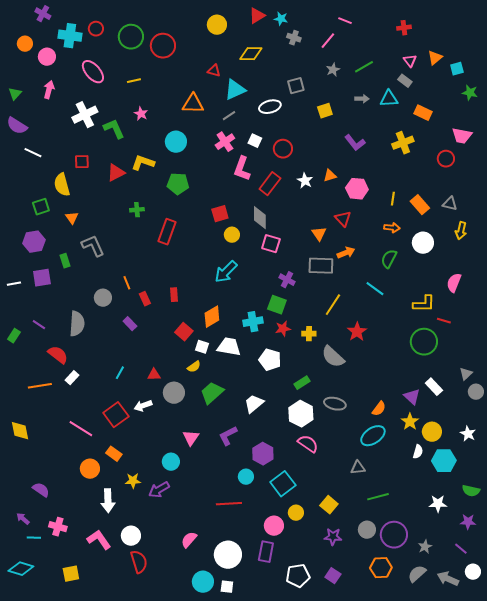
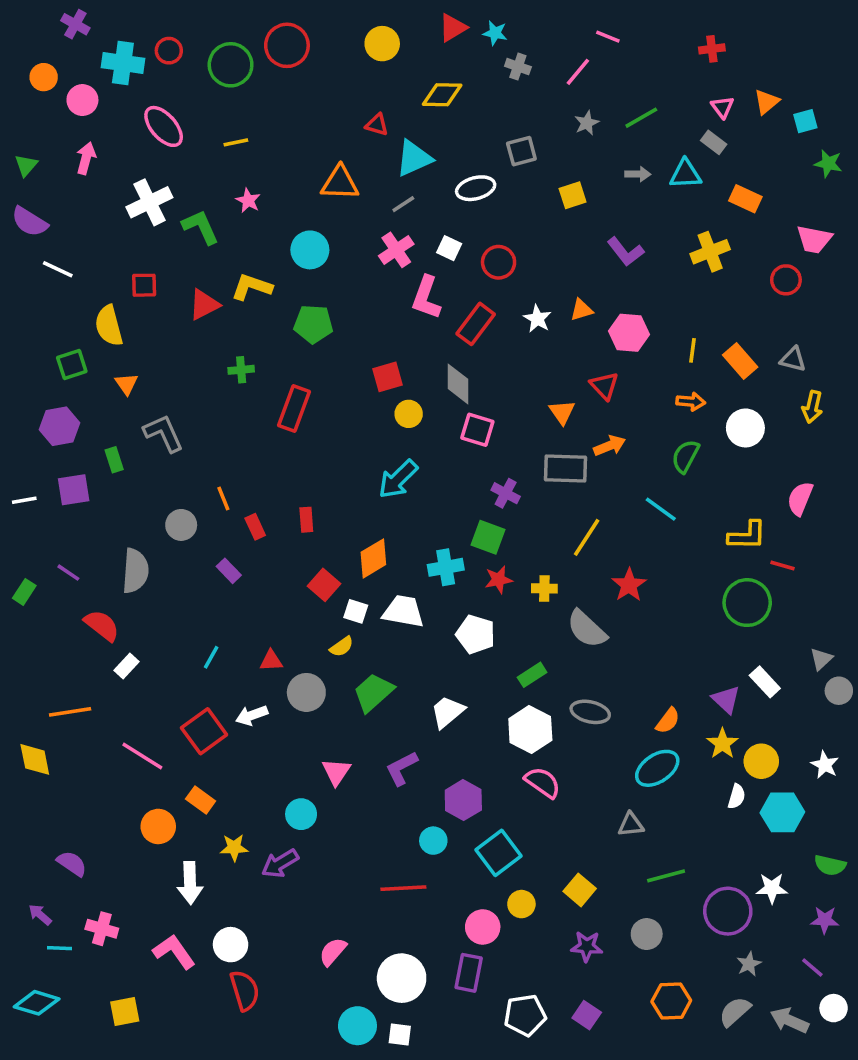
red circle: (163, 46) -> (287, 45), moved
orange line: (40, 386) -> (70, 712), moved
purple circle: (394, 535) -> (728, 911), moved

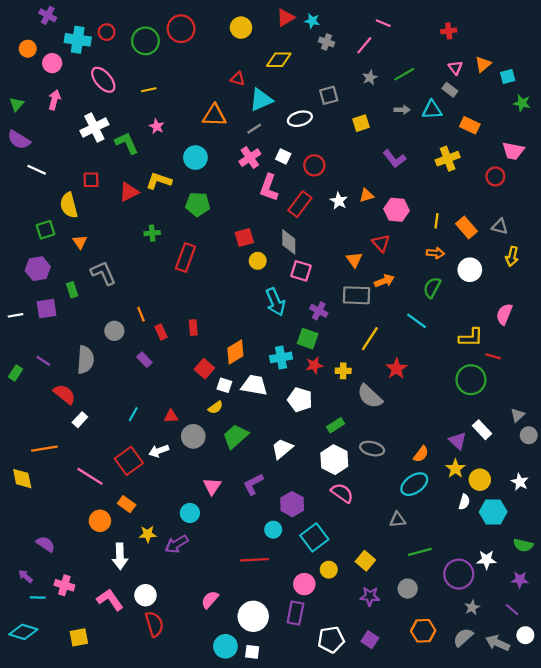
cyan arrow: (398, 479) -> (275, 302), moved, turned -68

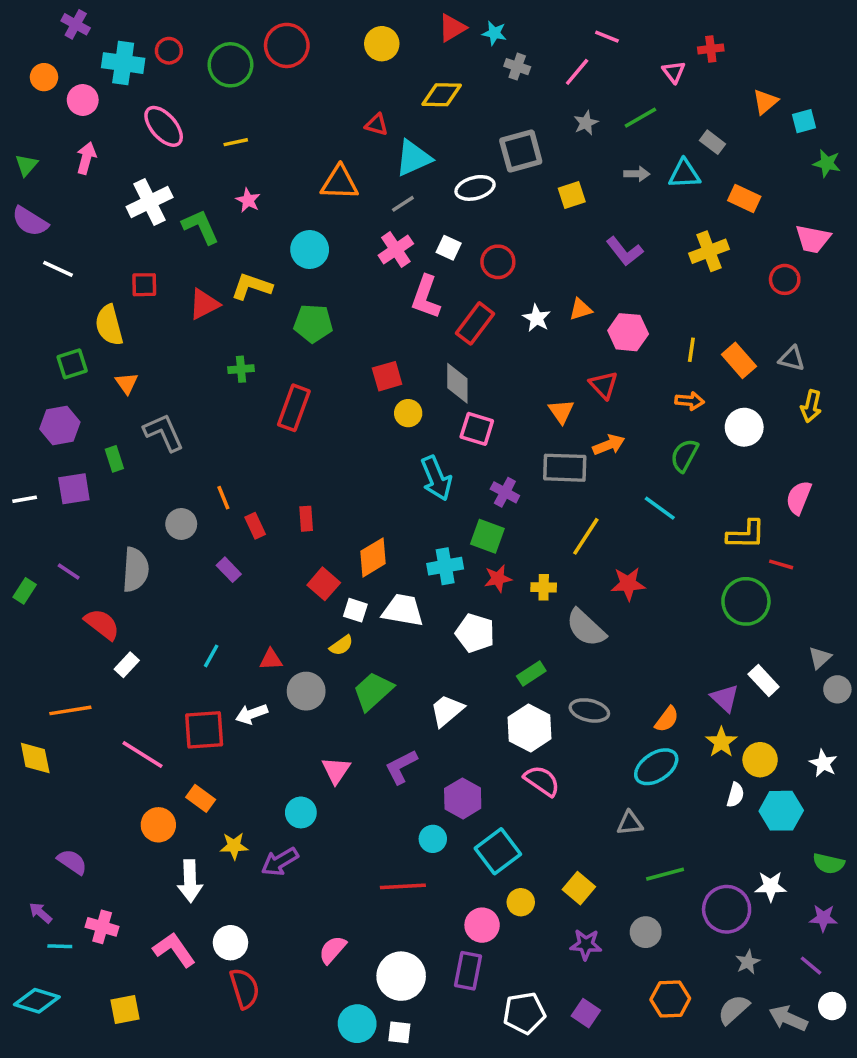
pink triangle: (455, 68) -> (674, 72), moved
gray square: (329, 95) -> (521, 151), size x1.4
red star: (397, 369) -> (628, 584), turned 30
red square: (129, 461) -> (204, 730), turned 32

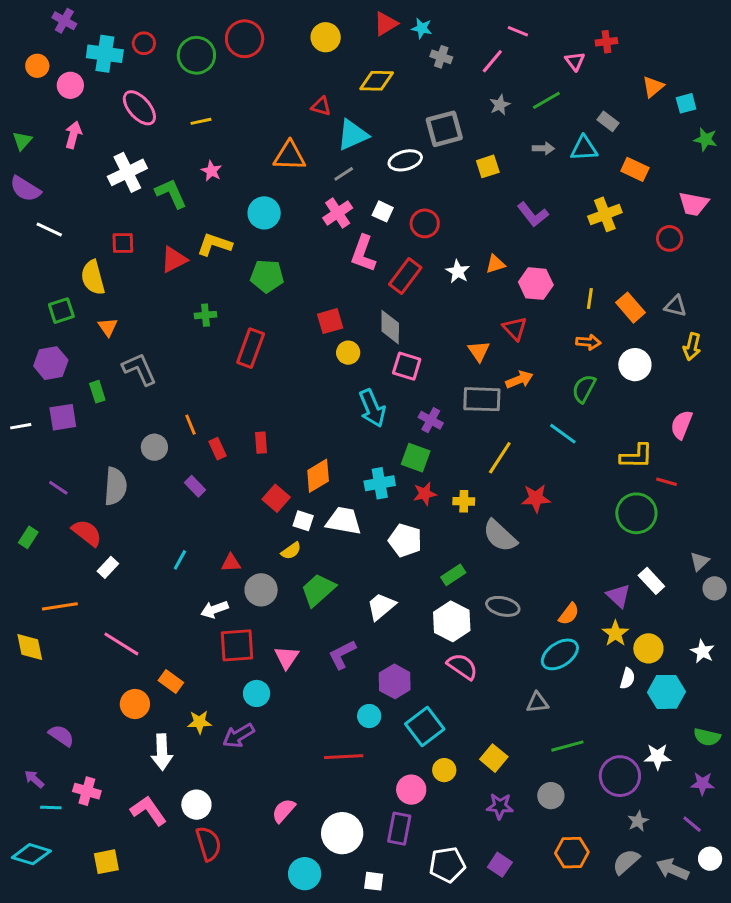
green rectangle: (25, 591) -> (28, 537), moved
red square: (204, 730) -> (237, 645), moved
white square: (399, 1032) -> (374, 881), moved

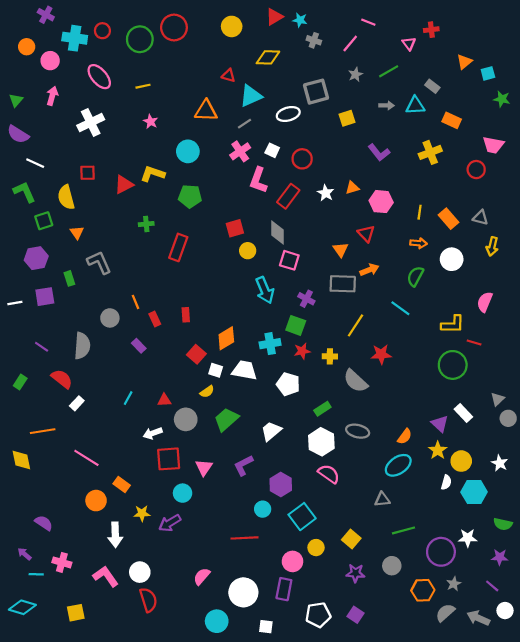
green L-shape: (171, 193) -> (24, 192), moved
orange hexagon: (572, 853) -> (423, 590), moved

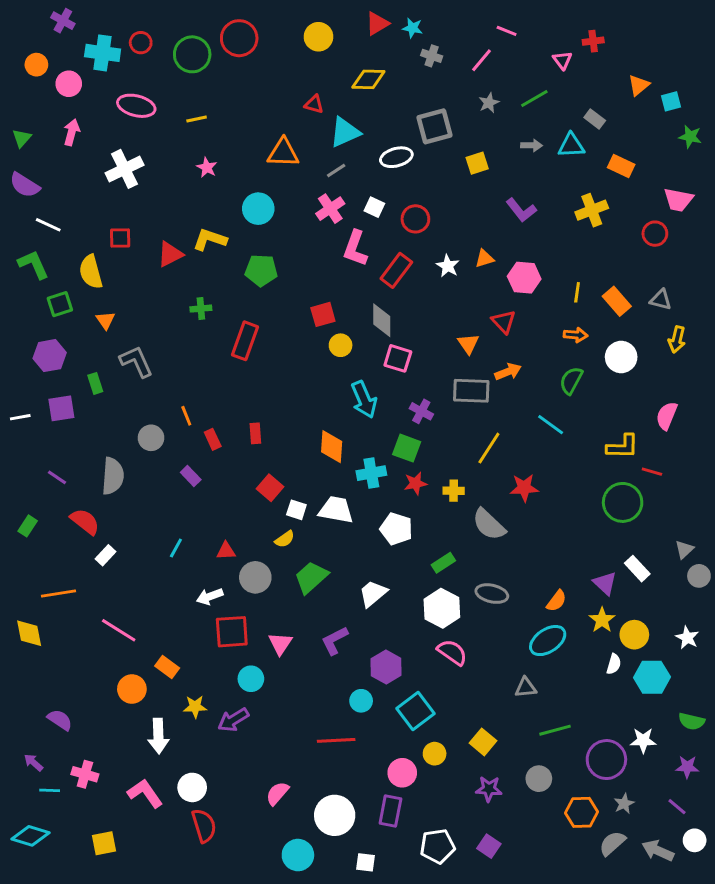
pink ellipse: (99, 77) -> (136, 106), turned -35
orange diamond: (226, 338) -> (332, 447), moved, turned -55

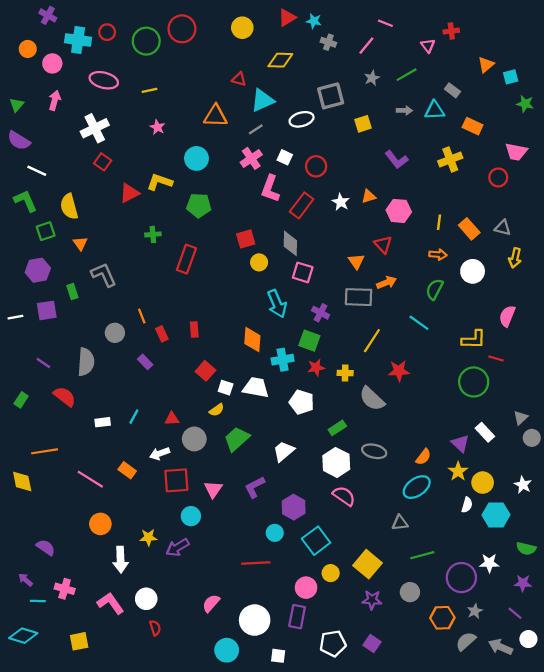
red square: (120, 238) -> (103, 162), moved, turned 36
white rectangle: (105, 555) -> (103, 422), moved, turned 40
orange rectangle: (167, 667) -> (127, 470), moved
yellow square: (483, 742) -> (367, 564), size x1.4
red semicircle: (204, 826) -> (155, 628), size x0.6

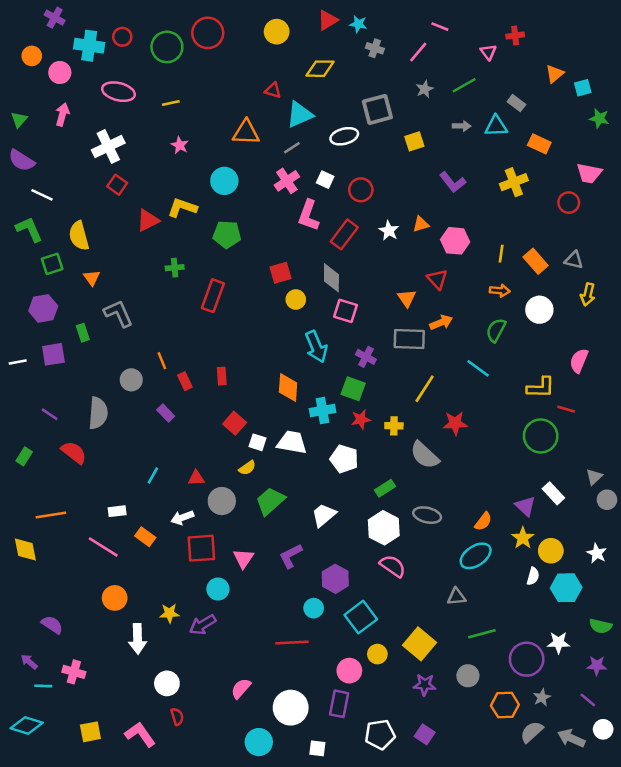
white rectangle: (103, 422) -> (117, 511), moved
pink L-shape: (110, 603) -> (140, 734), moved

